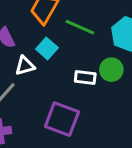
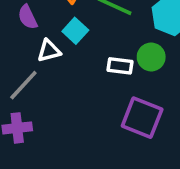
purple square: (62, 119) -> (142, 118), moved

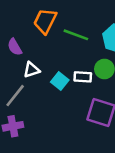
cyan square: (75, 31) -> (60, 81), moved

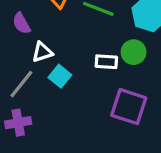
cyan square: (60, 81) -> (60, 76), moved

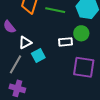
cyan square: (60, 76) -> (38, 56), turned 32
purple cross: (18, 123) -> (17, 88), turned 35

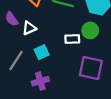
white triangle: (25, 42) -> (29, 28), moved
purple cross: (17, 88) -> (40, 81), moved, turned -35

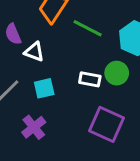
white triangle: (29, 28) -> (34, 52), turned 32
purple cross: (40, 81) -> (34, 127), turned -35

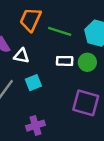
white rectangle: (90, 79) -> (65, 61), moved
purple cross: (34, 127) -> (35, 126), moved, turned 30

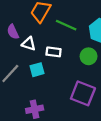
white rectangle: (65, 61) -> (54, 52), moved

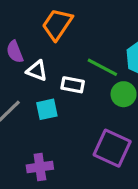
green line: (66, 25) -> (102, 67), moved

